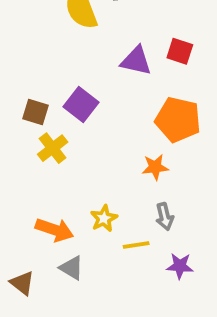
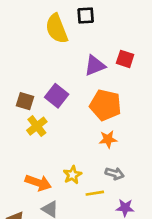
purple triangle: (136, 61) -> (95, 66), turned -35
orange pentagon: (178, 120) -> (105, 105), moved
gray arrow: (165, 217) -> (115, 173), turned -60

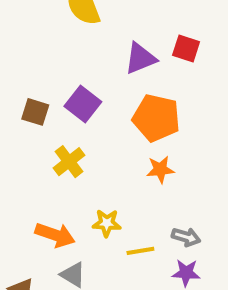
yellow cross: (37, 126) -> (69, 162), moved
gray arrow: (115, 173) -> (186, 237), moved
yellow star: (72, 175) -> (107, 223), turned 30

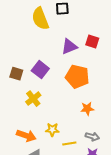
orange star: (160, 170) -> (87, 109), moved

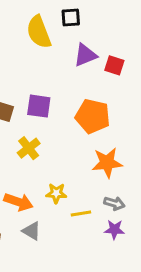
purple triangle: (69, 47) -> (85, 55), moved
purple square: (40, 70) -> (39, 106), turned -30
orange star: (87, 109) -> (107, 163), size x1.5

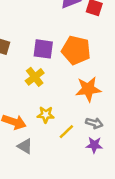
purple square: (39, 106) -> (43, 49), moved
yellow cross: (29, 148) -> (35, 77), moved
yellow line: (81, 214) -> (66, 132), turned -35

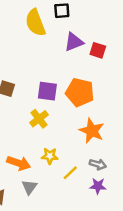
orange star: (88, 89) -> (92, 131), turned 30
gray triangle: (25, 146) -> (29, 187), turned 35

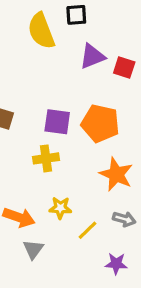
yellow cross: (39, 119) -> (46, 158), turned 30
purple star: (98, 186) -> (116, 264), moved

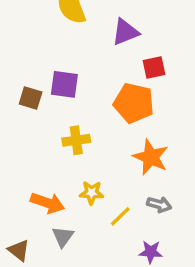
red square: (124, 68) -> (154, 68), moved, turned -30
purple square: (57, 122) -> (64, 84), moved

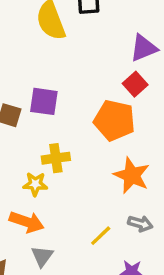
purple triangle: (125, 32) -> (144, 48), moved
red square: (154, 68) -> (135, 84), turned -30
yellow star: (91, 193) -> (35, 184), moved

